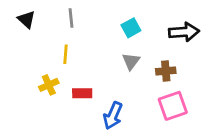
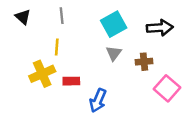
cyan square: (131, 28) -> (114, 24), size x1.5
yellow cross: (49, 85) -> (42, 74), size x1.5
pink square: (173, 106) -> (167, 88), moved, turned -30

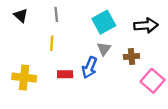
yellow cross: (42, 74) -> (24, 78), moved, turned 30
blue arrow: (98, 100) -> (89, 68), moved

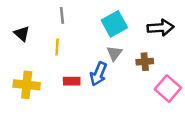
black triangle: (21, 16) -> (22, 34), moved

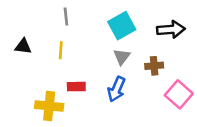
black triangle: (22, 34) -> (23, 46), moved, turned -35
blue arrow: (98, 74) -> (117, 89), moved
yellow cross: (27, 85) -> (49, 106), moved

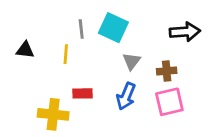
gray line: (66, 17) -> (81, 29), moved
cyan square: (122, 26) -> (113, 28), moved, turned -36
pink square: (179, 94) -> (169, 102), moved, turned 36

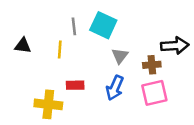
black arrow: (185, 32) -> (175, 46), moved

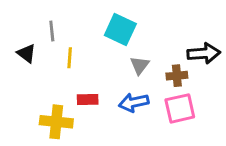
gray line: (74, 26) -> (52, 31), moved
black triangle: (23, 46) -> (27, 53), turned 30
blue arrow: (115, 88) -> (134, 102), turned 55

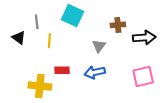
cyan square: (120, 30) -> (73, 15), moved
brown cross: (177, 76) -> (118, 25), moved
pink square: (180, 108) -> (143, 77), moved

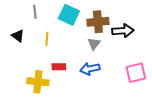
gray line: (37, 22) -> (35, 12), moved
brown cross: (118, 25) -> (98, 22), moved, size x1.5
black arrow: (144, 38) -> (123, 31), moved

